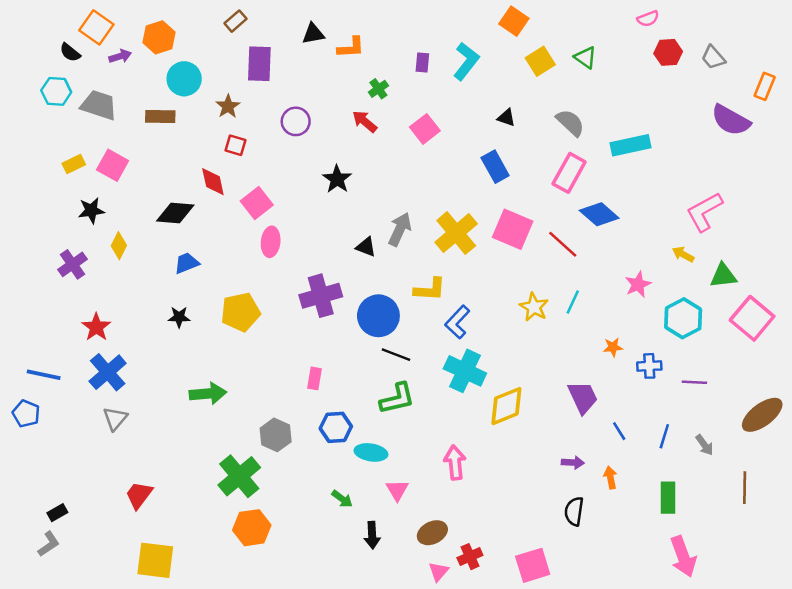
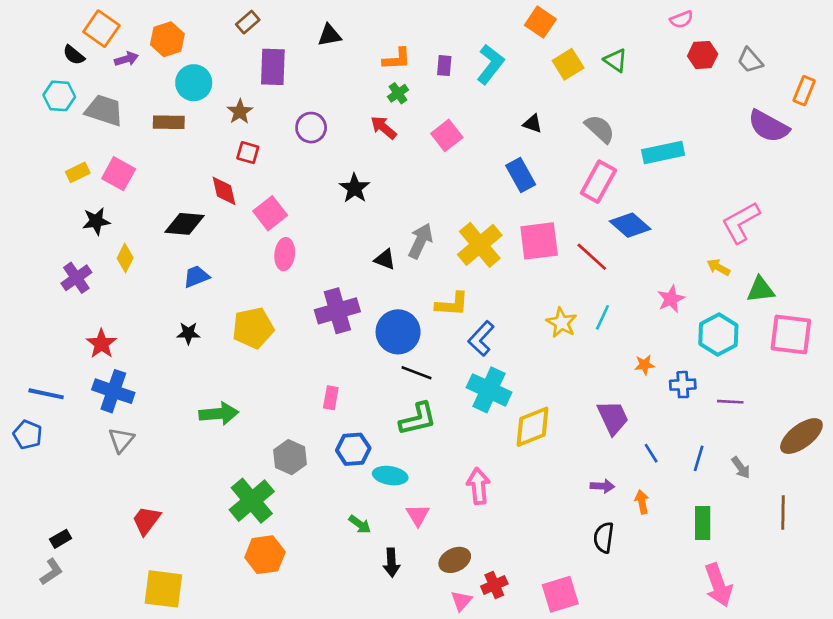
orange L-shape: (351, 47) -> (397, 59), moved
pink square: (513, 229) -> (539, 241), turned -30
pink square: (752, 318) -> (791, 335), turned -33
blue cross: (108, 372) -> (113, 391), turned -30

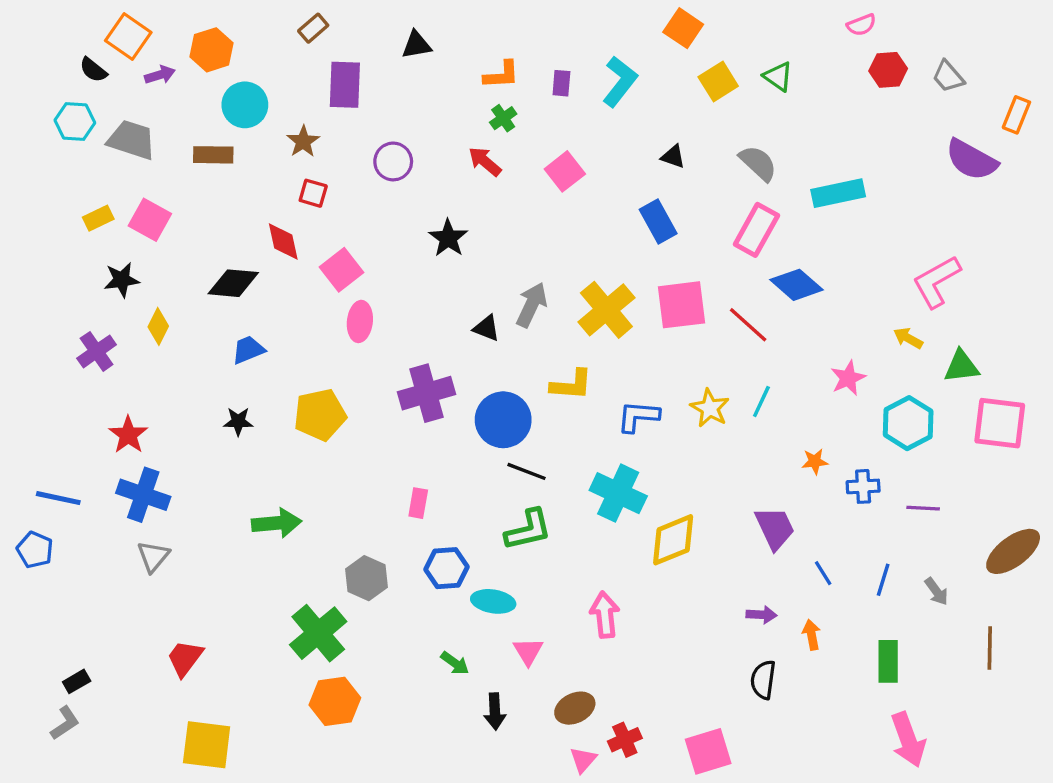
blue L-shape: (481, 338) -> (638, 416), moved, turned 52

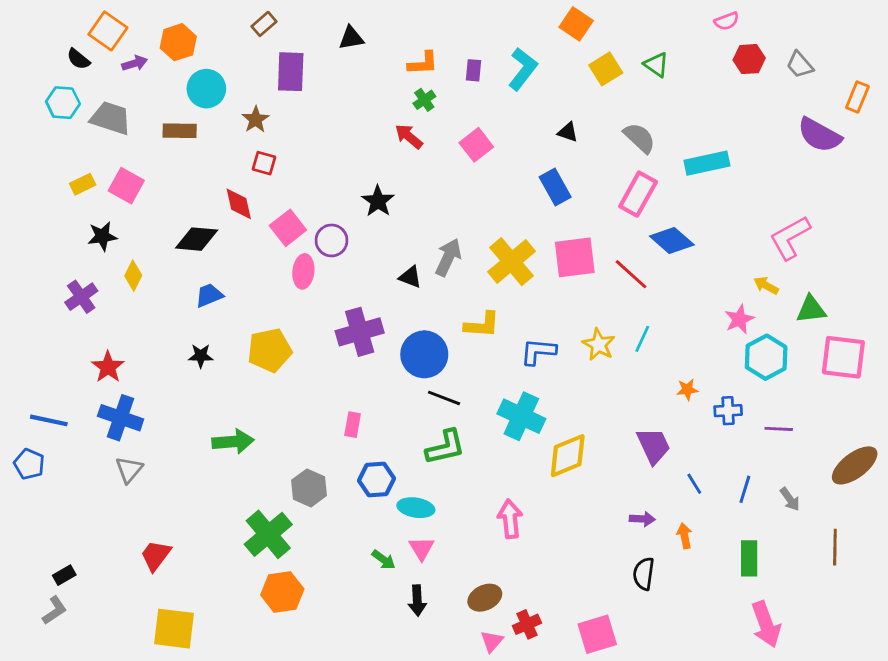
purple circle: (393, 161) -> (332, 240), moved
pink star: (848, 378) -> (739, 319), moved
pink triangle: (528, 651) -> (422, 548), moved

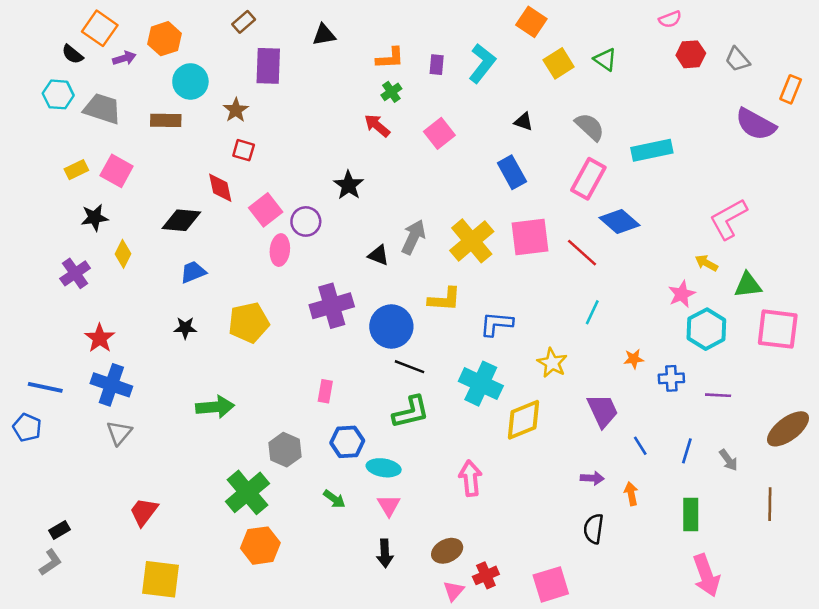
yellow star: (599, 345) -> (552, 363), moved
green arrow: (384, 560) -> (334, 499), moved

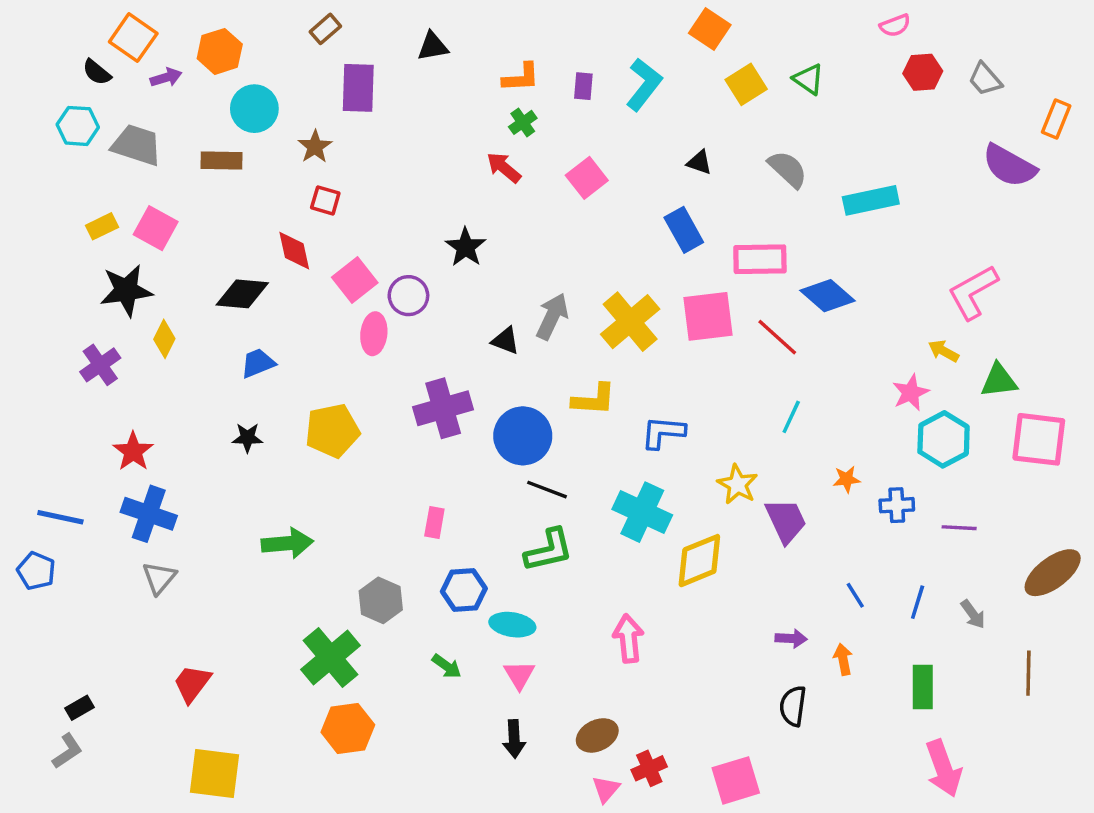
pink rectangle: (588, 179) -> (760, 259), moved, turned 60
black star: (94, 218) -> (126, 290), size x1.4
purple trapezoid: (603, 411) -> (786, 521), moved

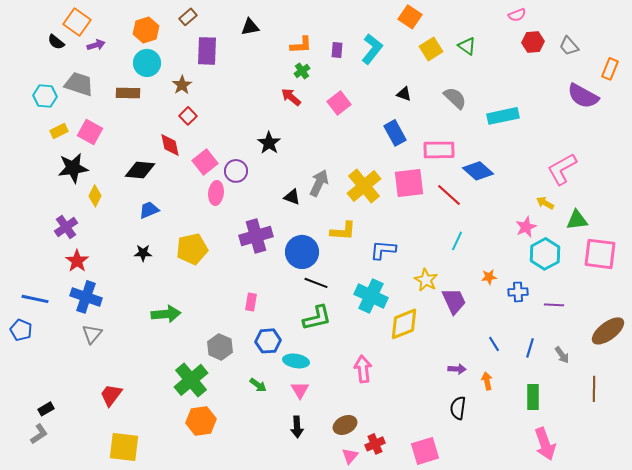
orange hexagon: (220, 51) -> (146, 30), moved
cyan hexagon: (78, 126) -> (45, 96), moved
red square: (325, 200) -> (188, 116), turned 30
purple cross: (100, 365) -> (66, 227), moved

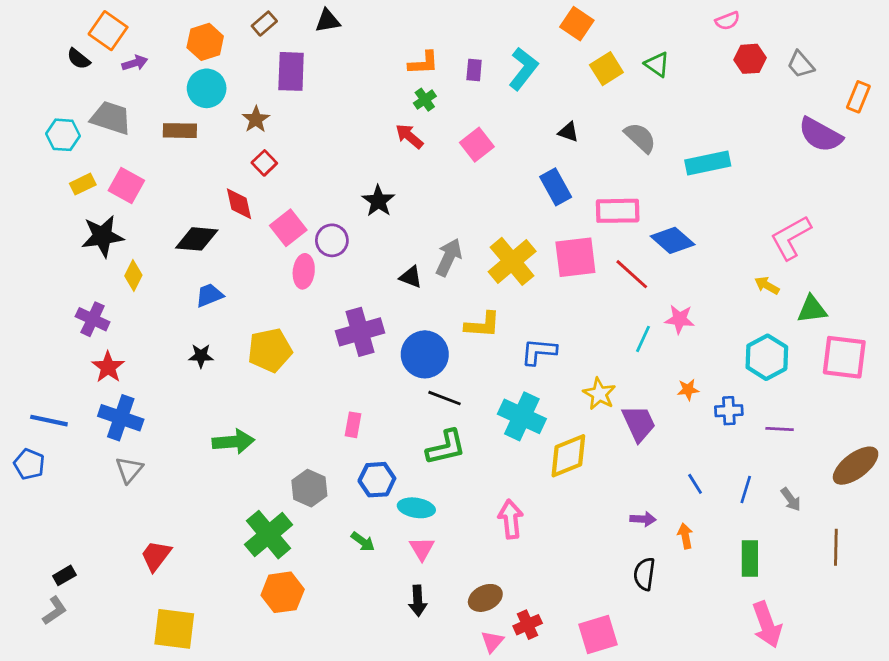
black triangle: (250, 27) -> (328, 21), moved
purple cross: (66, 227) -> (93, 319), turned -30
pink star: (526, 227) -> (680, 319), moved, turned 30

